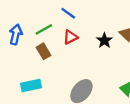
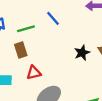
red triangle: (70, 37) -> (34, 73), moved

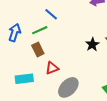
blue line: (53, 18) -> (51, 14), moved

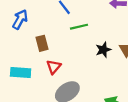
green line: (40, 30) -> (79, 27), moved
red triangle: (52, 68) -> (54, 67), turned -40

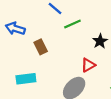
blue arrow: (20, 19) -> (15, 29), turned -90
red triangle: (54, 67) -> (88, 65), moved, turned 32

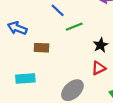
brown rectangle: (41, 47) -> (41, 48), turned -64
red triangle: (88, 65) -> (99, 68), moved

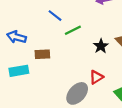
red triangle: (99, 68) -> (96, 77), moved
cyan rectangle: (25, 78) -> (19, 71), moved

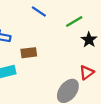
green line: (73, 30) -> (74, 21), moved

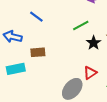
blue line: (39, 12) -> (36, 17), moved

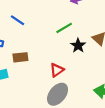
red triangle: (90, 73) -> (57, 70), moved

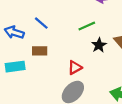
blue line: (18, 20) -> (41, 23), moved

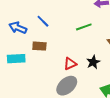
black star: (99, 45) -> (93, 62), moved

